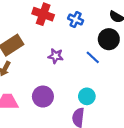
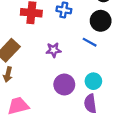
purple circle: (43, 97) -> (64, 84), moved

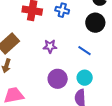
blue line: (90, 42) -> (84, 51), moved

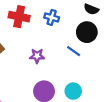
blue line: (84, 51) -> (74, 51), moved

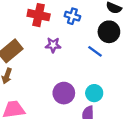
purple star: (37, 56) -> (53, 45), moved

